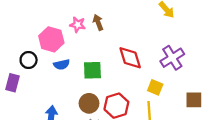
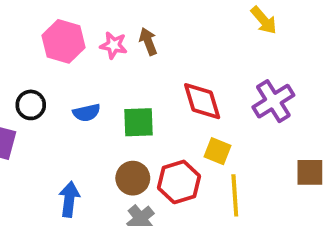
pink hexagon: (51, 39) -> (63, 41), moved
yellow square: (155, 87) -> (218, 151), moved

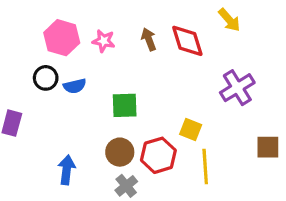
brown arrow: (148, 41) -> (149, 39), moved
red diamond: (202, 101) -> (187, 41), moved
black circle: (31, 105) -> (46, 78), moved
blue semicircle: (87, 113) -> (75, 86), moved

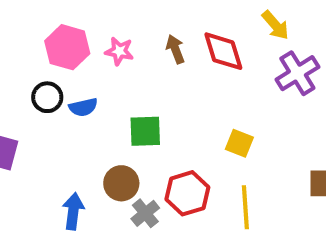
purple cross: (237, 88) -> (297, 73), moved
yellow square: (191, 130) -> (239, 143), moved
brown circle: (120, 152) -> (121, 183), moved
gray cross: (126, 186) -> (145, 213), moved

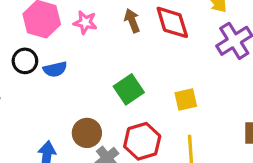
green square: (145, 131) -> (129, 89), moved, turned -32
yellow square: (239, 143) -> (186, 99), turned -35

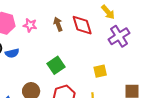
yellow square: (186, 99) -> (100, 71), moved

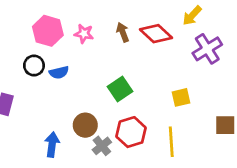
yellow arrow: (108, 12) -> (192, 16), turned 84
red diamond: (82, 25) -> (156, 34), turned -30

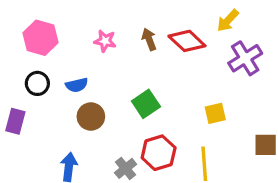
pink hexagon: (48, 31) -> (41, 38), moved
black circle: (34, 66) -> (37, 83), moved
brown circle: (85, 125) -> (91, 116), moved

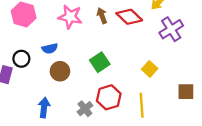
pink star: (105, 41) -> (70, 17), size x1.5
black circle: (37, 83) -> (21, 59), moved
yellow square: (215, 113) -> (150, 69), turned -35

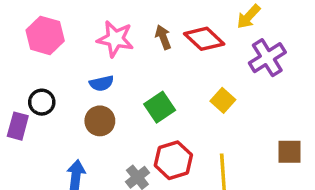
blue semicircle: (50, 49) -> (102, 83), moved
yellow square: (150, 69) -> (223, 100), moved

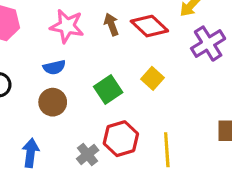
yellow square: (223, 100) -> (153, 78), moved

